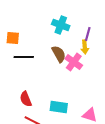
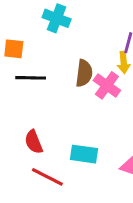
cyan cross: (61, 25) -> (57, 18), moved
brown semicircle: (59, 54) -> (84, 73), turned 36

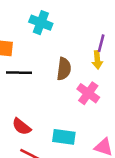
pink cross: (107, 85) -> (88, 93), moved
red semicircle: (34, 142) -> (22, 127), turned -30

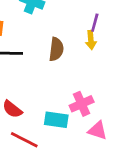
pink cross: (88, 93) -> (82, 104), moved, turned 30

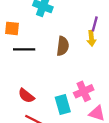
cyan rectangle: (56, 120) -> (63, 105), turned 66

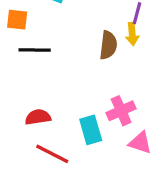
brown semicircle: (63, 46) -> (108, 45), moved
red semicircle: (26, 96) -> (38, 117), turned 133

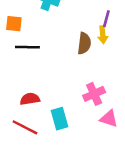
cyan rectangle: (91, 130) -> (60, 119), moved
red line: (52, 154) -> (25, 127), moved

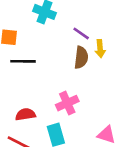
purple line: (106, 19) -> (81, 33), moved, turned -70
pink cross: (94, 94) -> (67, 103), moved

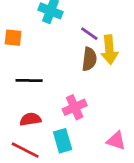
yellow arrow: (100, 49) -> (109, 50), size x1.5
black line: (23, 61) -> (29, 80), moved

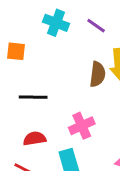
purple line: (89, 34) -> (96, 26), moved

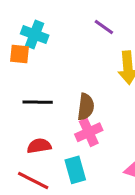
cyan cross: (56, 23) -> (35, 35), moved
brown semicircle: (97, 74) -> (86, 107), moved

